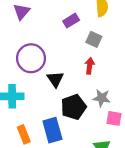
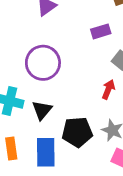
black triangle: (55, 79) -> (42, 110), moved

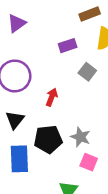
red arrow: (108, 89) -> (52, 97), moved

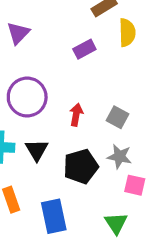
gray square: (87, 72) -> (117, 117), moved
blue rectangle: (19, 159) -> (54, 216), moved

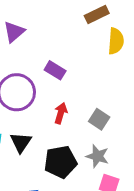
purple rectangle: (84, 49) -> (55, 70), moved, turned 54

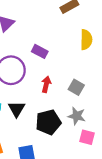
yellow semicircle: (116, 41) -> (86, 40), moved

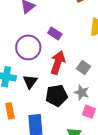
red arrow: (46, 84) -> (58, 63), size x1.6

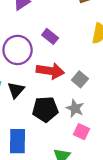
red arrow: (58, 63) -> (50, 71), turned 75

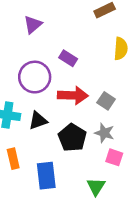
black triangle: (16, 90) -> (38, 121), turned 36
black pentagon: (45, 109) -> (72, 138), turned -30

